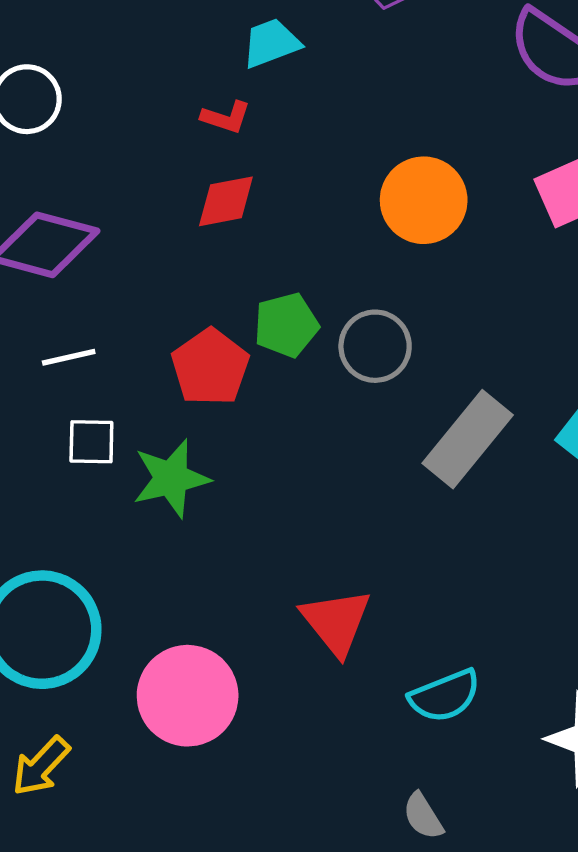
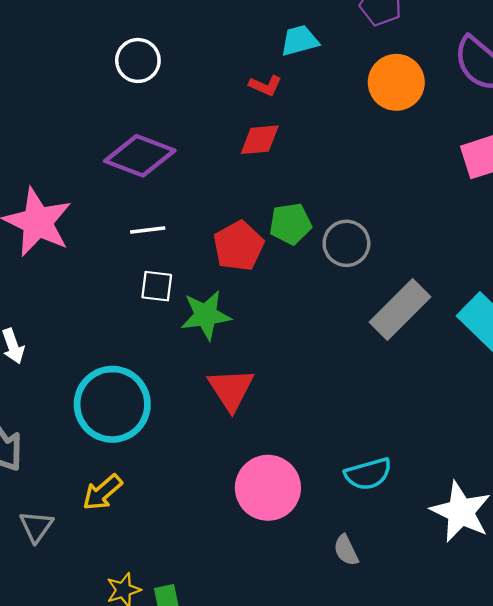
orange circle: (424, 200) -> (396, 82), moved
red triangle: (336, 622) -> (231, 389), moved
pink circle: (188, 696) -> (268, 488), moved

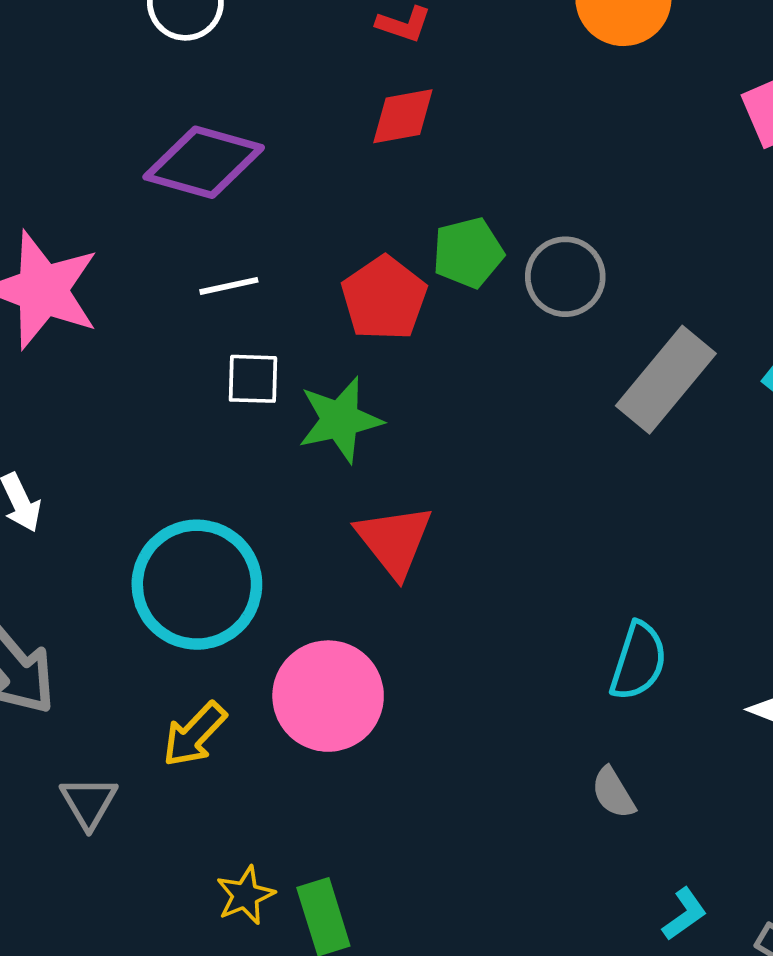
cyan semicircle: (368, 474) -> (638, 661), turned -51
pink circle: (268, 488) -> (328, 696), moved

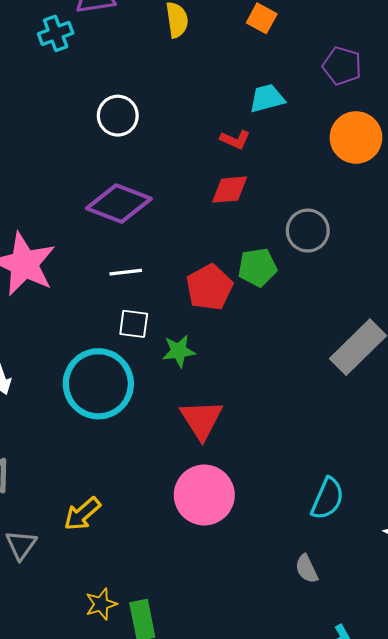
gray circle: (565, 277) -> (308, 231), moved
green star: (340, 420) -> (179, 351), size x0.7
cyan circle: (197, 585) -> (98, 384), moved
pink circle: (328, 696) -> (204, 495), moved

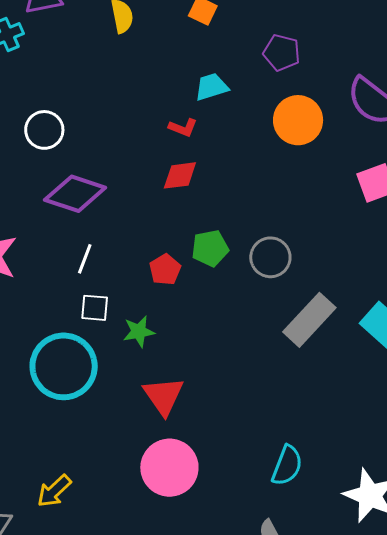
white circle: (118, 116) -> (44, 130), moved
gray circle: (308, 231) -> (270, 257), moved
white line: (126, 272) -> (85, 259), turned -60
red pentagon: (209, 287) -> (165, 270), size x0.7

